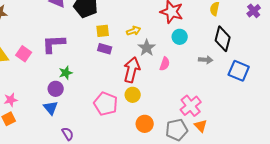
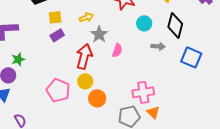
cyan circle: (180, 37) -> (144, 23), moved
purple rectangle: (105, 49) -> (57, 35), turned -48
pink cross: (191, 106) -> (143, 92), turned 30
orange circle: (145, 124) -> (97, 98), moved

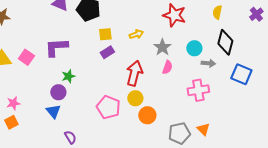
cyan circle: (144, 23) -> (194, 48), moved
gray star: (99, 34) -> (162, 47), moved
pink cross: (143, 92) -> (198, 90), moved

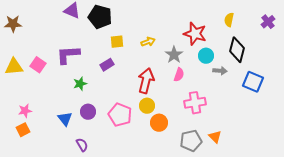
red star: (174, 15) -> (195, 34), moved
purple rectangle: (107, 52) -> (107, 65), moved
pink cross: (198, 90) -> (195, 103), moved
purple circle: (58, 92) -> (88, 112), moved

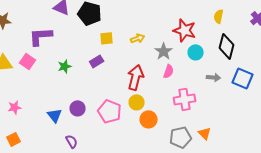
purple L-shape: (68, 55) -> (41, 36), moved
gray arrow: (220, 71) -> (214, 77), moved
green star: (80, 84) -> (65, 66), moved
orange square: (23, 130) -> (14, 139), moved

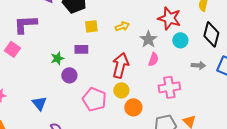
purple rectangle: (97, 61) -> (81, 49), turned 32
green star: (65, 66) -> (57, 58), moved
purple circle: (78, 108) -> (69, 75), moved

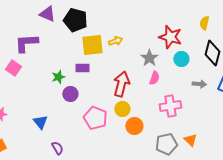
yellow square: (91, 26) -> (92, 45), size x1.6
yellow arrow: (122, 26) -> (115, 41), moved

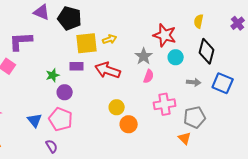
red arrow: (121, 84) -> (108, 70), moved, turned -85
pink pentagon: (95, 118) -> (61, 119), moved
gray pentagon: (166, 144) -> (195, 117), moved

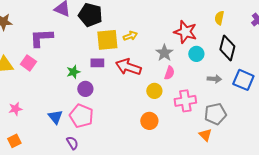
yellow circle: (117, 107) -> (154, 91), moved

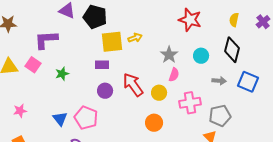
yellow semicircle: (219, 18) -> (234, 20), moved
red star: (185, 32) -> (190, 20), moved
red arrow: (128, 67) -> (133, 85), moved, turned 35
green star: (73, 72) -> (62, 74), moved
purple circle: (85, 89) -> (105, 91), moved

